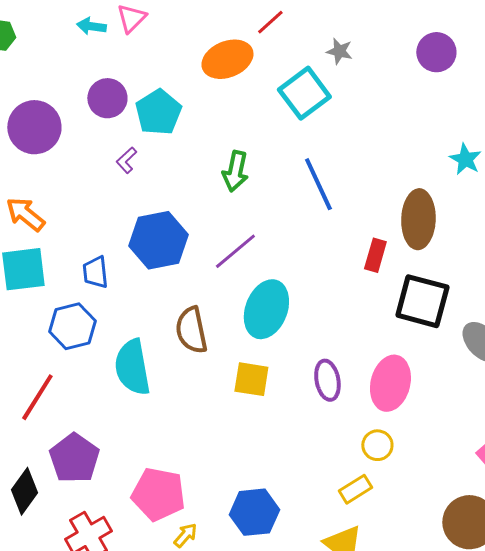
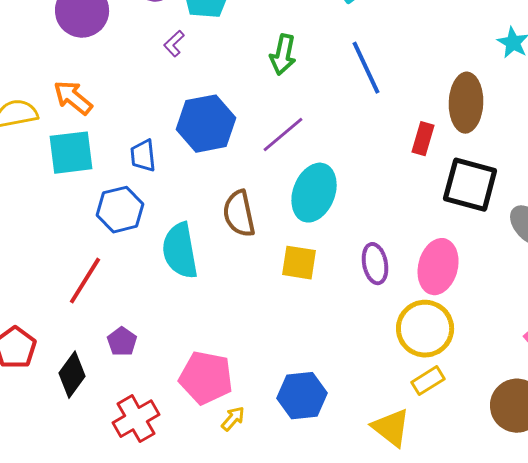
yellow circle: (377, 445) -> (425, 329), size x1.8
purple pentagon: (74, 458) -> (122, 342), size x0.6
yellow rectangle: (355, 489) -> (428, 381), moved

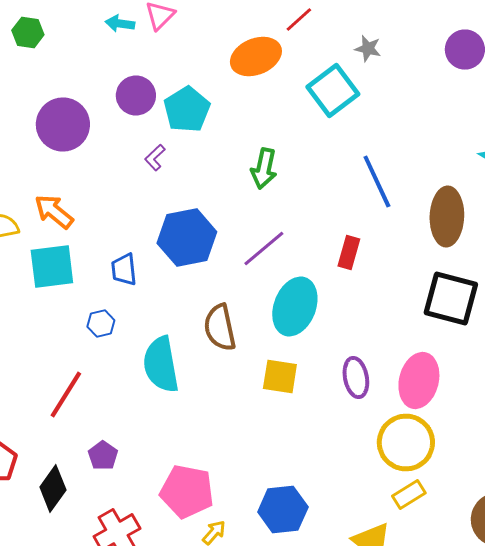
blue line: (366, 68) -> (377, 182), moved
red rectangle: (423, 139) -> (349, 252), moved
blue hexagon: (120, 210) -> (101, 324), size x0.6

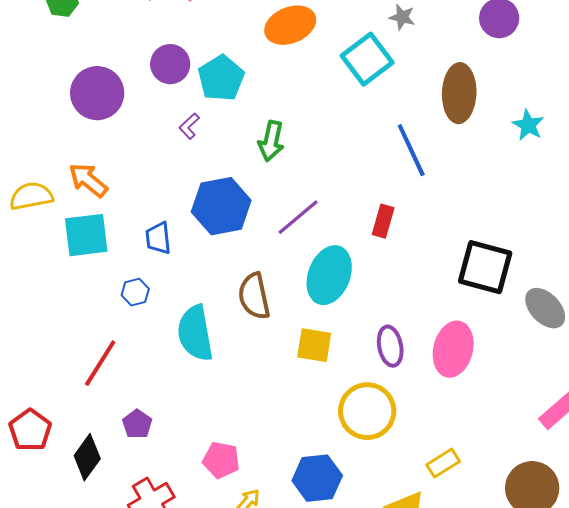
green arrow: (264, 168) -> (271, 141), moved
brown ellipse: (447, 216) -> (459, 93), moved
yellow circle: (406, 442) -> (367, 411), moved
pink pentagon: (187, 492) -> (221, 460), size x0.7

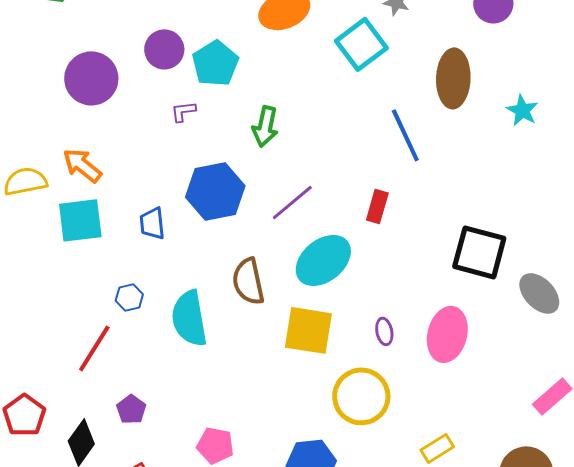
purple L-shape: (189, 126) -> (183, 111), turned 36
cyan ellipse: (329, 275) -> (323, 260), turned 30
blue hexagon: (135, 292) -> (129, 297), moved
yellow square: (314, 345) -> (308, 330), size x1.4
purple ellipse: (390, 346) -> (384, 331), size x0.7

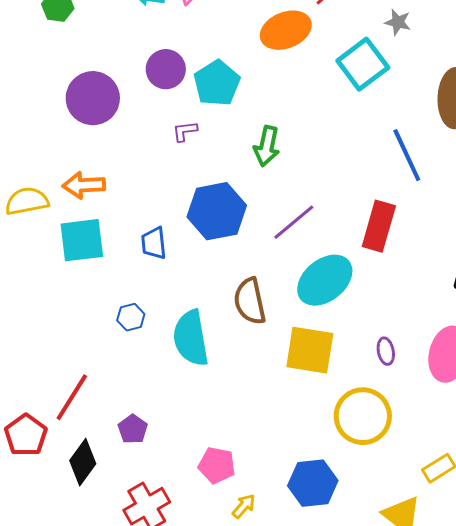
orange arrow: (82, 165) -> (84, 185), turned -42
red rectangle: (377, 206) -> (379, 226), size x1.5
red line: (94, 348) -> (72, 397), moved

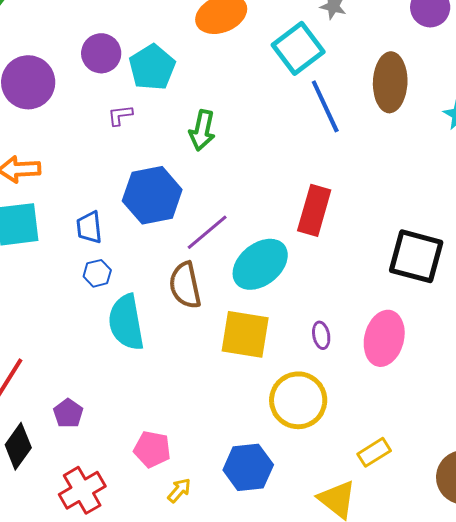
blue line: (407, 155) -> (325, 106), moved
purple line: (294, 222) -> (207, 232), moved
blue hexagon: (131, 317) -> (97, 273), moved

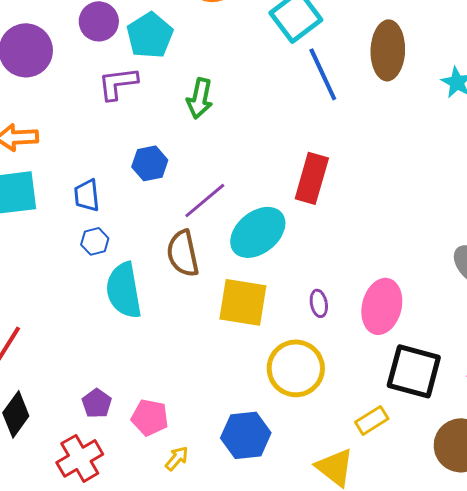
purple L-shape: (120, 115) -> (118, 83), size x1.6
blue hexagon: (152, 195) -> (150, 163), size x0.6
black square: (416, 256) -> (414, 371), moved
purple pentagon: (68, 413) -> (97, 403), moved

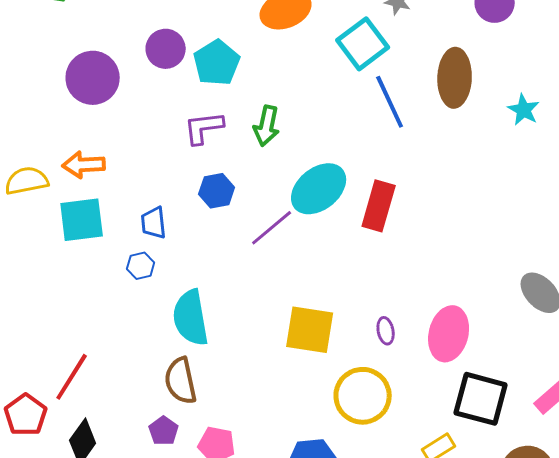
purple L-shape: (118, 83) -> (204, 128), moved
cyan ellipse: (258, 232) -> (319, 189), moved
blue hexagon: (95, 241) -> (141, 266), moved
brown semicircle: (183, 253) -> (181, 381), moved

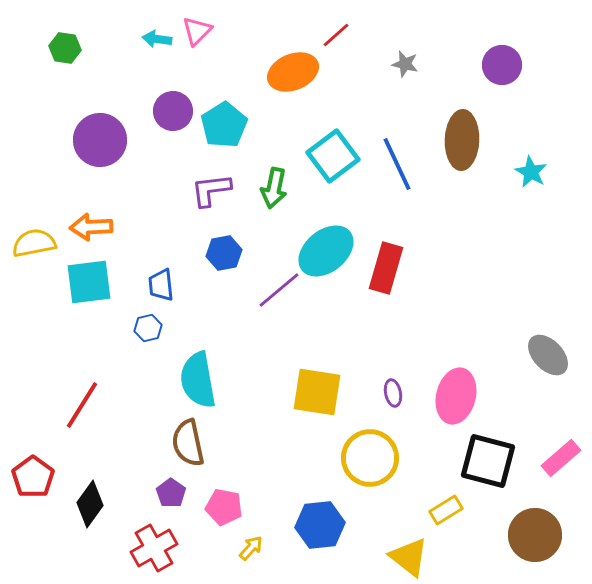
cyan square: (363, 44) -> (333, 156), moved
red line: (72, 377) -> (82, 405), moved

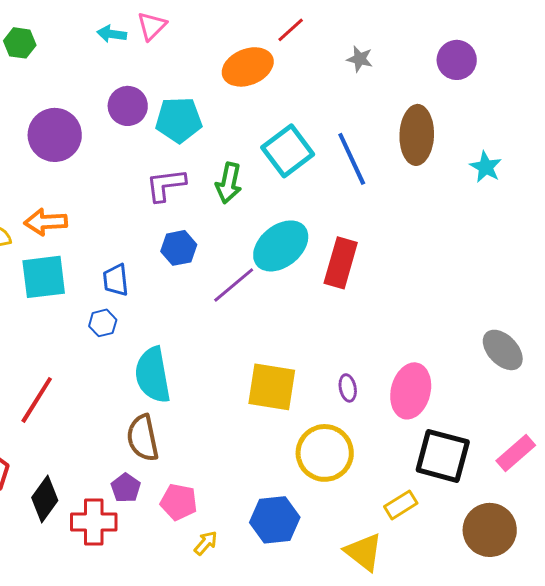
cyan pentagon: (224, 125) -> (179, 120), turned 30
red cross: (154, 548) -> (94, 522), moved, turned 30

